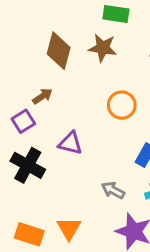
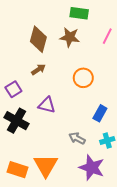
brown arrow: (42, 96) -> (38, 70), moved
orange triangle: (69, 228) -> (46, 165), size x1.4

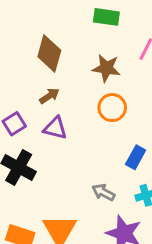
brown star: (70, 37) -> (106, 68), moved
purple triangle: (47, 105) -> (55, 128), moved

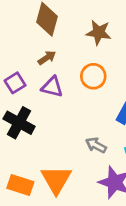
orange circle: (112, 108) -> (93, 76), moved

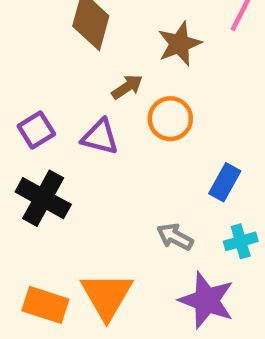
brown star: (99, 33) -> (179, 44), turned -30
brown arrow: (47, 58) -> (127, 87), moved

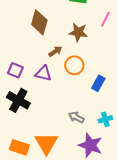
brown star: (179, 44) -> (78, 32), turned 30
purple square: (36, 130) -> (15, 70), turned -35
blue rectangle: (225, 182) -> (98, 83), moved

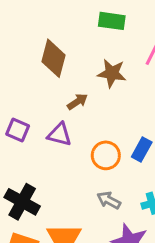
orange circle: (74, 65) -> (106, 155), moved
black cross: (18, 100) -> (22, 202), moved

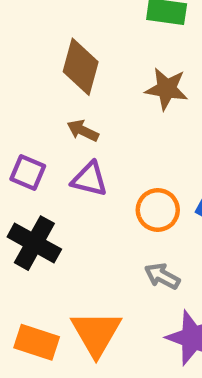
brown arrow: (77, 102) -> (83, 131), moved, turned -120
black cross: (22, 202) -> (34, 243), moved

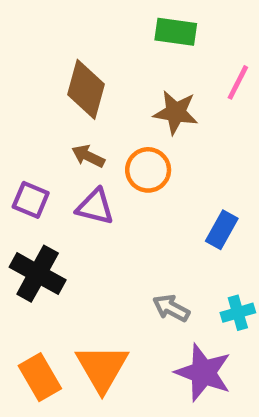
orange circle: (158, 210) -> (148, 170), moved
orange rectangle: (37, 342) -> (40, 377), turned 42

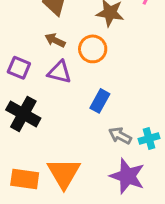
blue rectangle: (222, 230) -> (100, 101), moved
gray arrow: (171, 308) -> (120, 136), moved
orange rectangle: (40, 377) -> (25, 179), turned -52

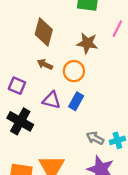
purple triangle: (59, 72) -> (52, 100), moved
blue rectangle: (100, 101) -> (76, 101), moved

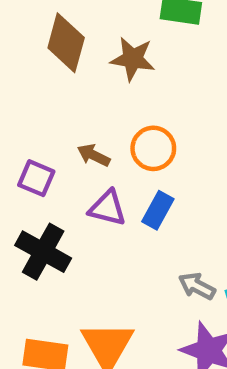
brown diamond: (44, 32) -> (66, 43), moved
brown star: (87, 43) -> (133, 59), moved
brown arrow: (45, 64) -> (94, 155), moved

